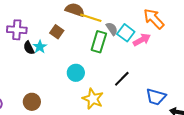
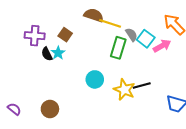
brown square: (57, 32) -> (65, 35), moved
black line: (122, 79) -> (142, 86), turned 30
yellow star: (93, 99) -> (124, 90), moved

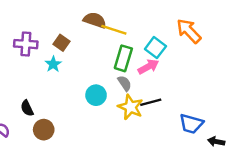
gray semicircle: (131, 35) -> (125, 83), moved
pink arrow: (162, 46) -> (148, 67), moved
black semicircle: (47, 54) -> (27, 108), moved

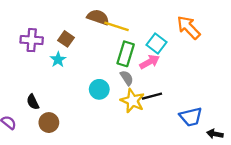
blue trapezoid: (191, 124) -> (191, 117), turned -30

